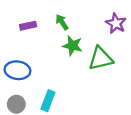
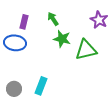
purple rectangle: (28, 26) -> (24, 22), turned -64
blue ellipse: (17, 70) -> (15, 43), moved

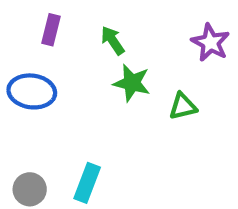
purple rectangle: (24, 22) -> (51, 30), moved
green triangle: (86, 50) -> (183, 106), size x0.6

